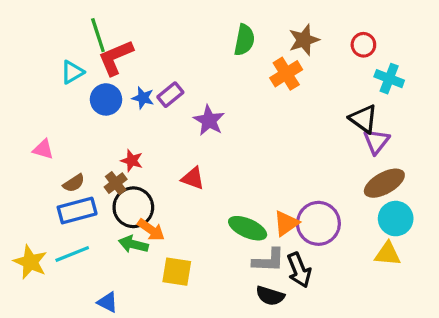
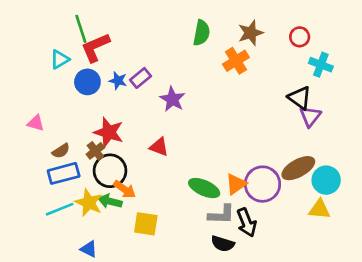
red star: (132, 161) -> (109, 132), size x1.6
brown ellipse: (384, 183) -> (298, 168), moved
yellow star: (30, 262) -> (89, 203), moved

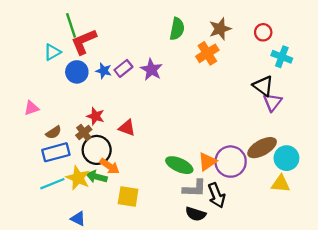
purple star: (172, 99) -> (151, 70), moved
pink triangle: (36, 123) -> (31, 108), turned -35
red star: (109, 132) -> (95, 116), size x0.7
red triangle: (159, 147) -> (127, 128), moved

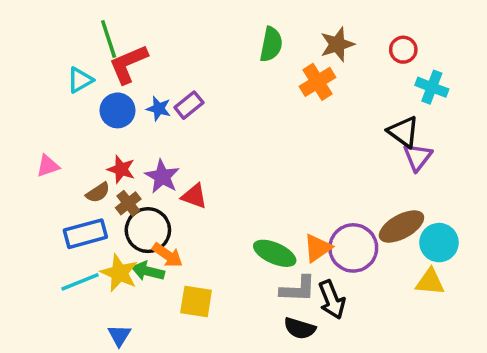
purple star: (151, 70) -> (162, 176), moved
red star: (95, 116) -> (121, 169), moved
brown semicircle: (54, 132) -> (98, 193), moved
blue triangle: (78, 219) -> (119, 335), turned 35

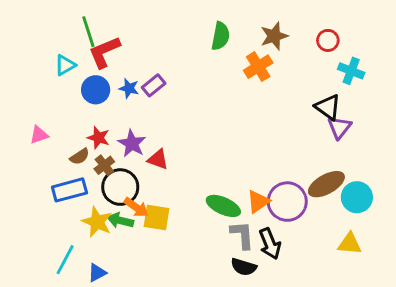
cyan line: (80, 282) -> (65, 260), moved, turned -40
yellow triangle: (430, 282) -> (350, 244), moved
gray L-shape: (298, 289) -> (242, 235), turned -96
yellow square: (196, 302) -> (157, 218), moved
blue triangle: (119, 335) -> (97, 273), turned 30

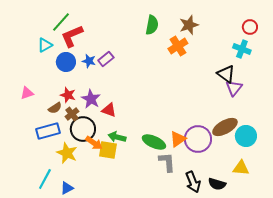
green line: (88, 32) -> (61, 22), turned 60
red circle: (328, 40) -> (250, 27), moved
green arrow: (120, 220) -> (117, 137), moved
black arrow: (270, 244) -> (193, 182), moved
black semicircle: (244, 267) -> (217, 184), moved

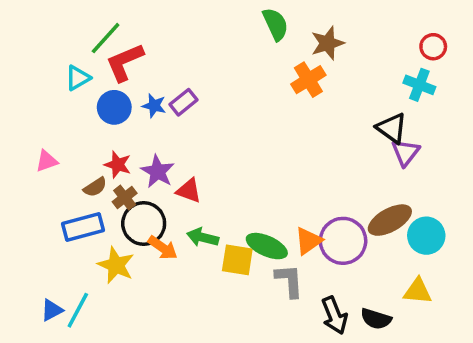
green semicircle: (152, 25) -> (275, 24), moved, turned -36
yellow square: (108, 150) -> (237, 260), moved
blue triangle: (67, 188) -> (52, 310), moved

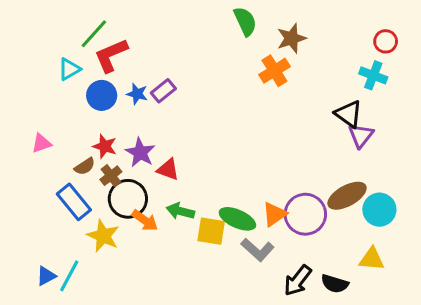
blue rectangle: (83, 227) -> (74, 202), turned 66
gray L-shape: (289, 281) -> (258, 250), turned 136
black arrow: (334, 315) -> (298, 281), turned 60

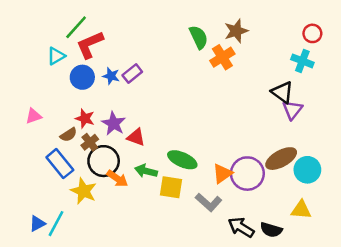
green semicircle: (245, 21) -> (199, 37), moved
green ellipse: (237, 219) -> (182, 160), moved
black arrow: (298, 281) -> (241, 227), turned 84

